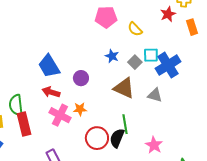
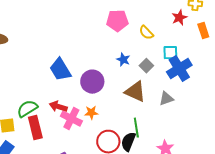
cyan square: (151, 55) -> (170, 53), moved
purple circle: (81, 78) -> (92, 82), size x1.5
red arrow: (51, 92) -> (58, 107), moved
gray triangle: (155, 95) -> (166, 99), turned -35
green semicircle: (16, 105) -> (27, 109), turned 65

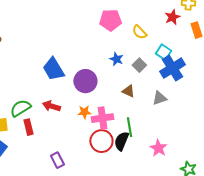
cyan square: (170, 53) -> (163, 52), turned 35
brown triangle: (135, 92) -> (128, 91), size x0.6
pink cross: (71, 119) -> (102, 118), moved, turned -35
red rectangle: (35, 128) -> (28, 127), size x0.7

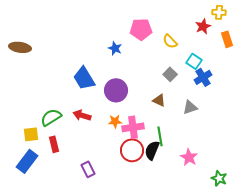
blue star: (116, 59) -> (115, 48), moved
blue cross: (172, 68) -> (203, 77), size x0.7
red rectangle: (28, 127) -> (54, 144), moved

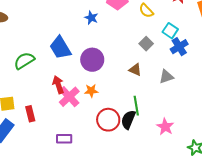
red arrow: (82, 115) -> (58, 85), turned 54
green semicircle: (51, 117) -> (24, 61), moved
pink cross: (133, 127) -> (69, 97), moved, turned -35
purple rectangle: (88, 169) -> (64, 139), turned -63

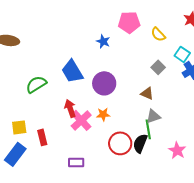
gray triangle: (166, 77) -> (153, 116), moved

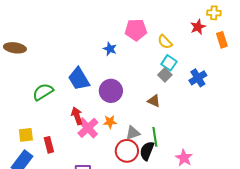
cyan square: (182, 54) -> (169, 63), moved
gray triangle: (153, 116) -> (133, 133), moved

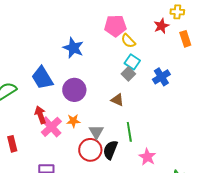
pink pentagon: (136, 30) -> (115, 26), moved
blue star: (110, 49) -> (73, 48), size x1.5
gray triangle: (133, 133) -> (96, 132), turned -42
green line: (155, 137) -> (129, 132), moved

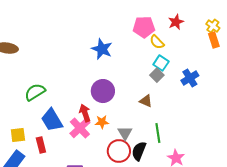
yellow cross: (177, 12) -> (213, 26), moved, turned 32
red star: (161, 26) -> (176, 22), moved
blue trapezoid: (42, 78) -> (52, 120), moved
red arrow: (40, 115) -> (85, 113), moved

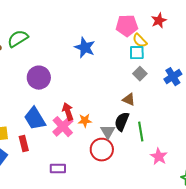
cyan square: (161, 63) -> (137, 53), moved, turned -35
purple circle: (103, 91) -> (39, 78), moved
green semicircle: (35, 92) -> (18, 39), moved
black semicircle: (139, 151) -> (122, 122), moved

